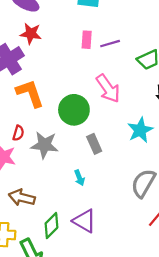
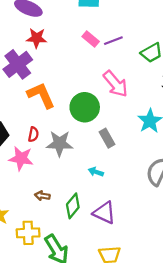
pink rectangle: (87, 40) -> (91, 39), turned -49
cyan arrow: (79, 178) -> (96, 172), turned 136
brown arrow: (22, 198) -> (42, 196), size x0.6
green diamond: (51, 225) -> (73, 206), moved

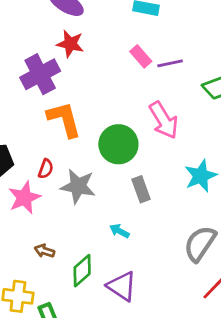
pink star: (21, 158) -> (24, 198), turned 30

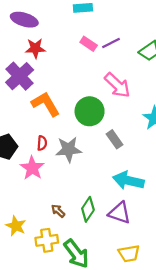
cyan arrow: (119, 231) -> (128, 181), moved, size x2.0
brown arrow: (44, 251) -> (58, 211), moved, turned 40

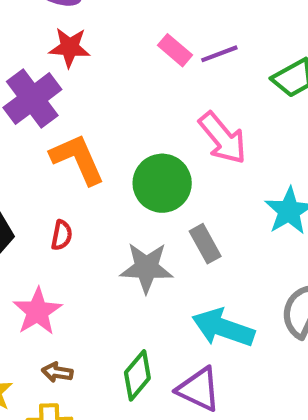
gray star: (69, 149) -> (146, 268), moved
pink star: (32, 168) -> (37, 311), moved
brown arrow: (58, 211) -> (57, 372), moved, turned -40

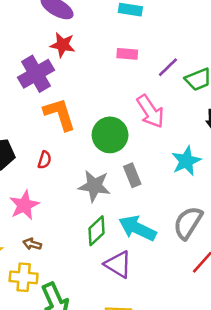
pink rectangle: (175, 50) -> (127, 54), turned -42
purple line: (219, 54) -> (168, 67), moved, turned -30
green diamond: (137, 375) -> (97, 231), moved

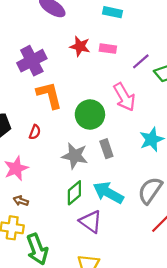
red star: (63, 45) -> (80, 46), moved

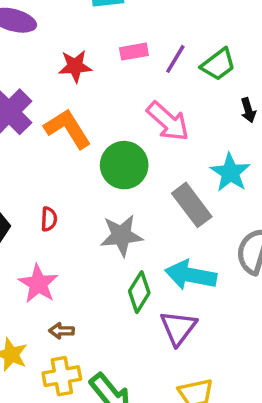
pink rectangle: (108, 49) -> (134, 52), moved
orange L-shape: (49, 95) -> (68, 129), moved
gray rectangle: (106, 149) -> (192, 205), moved, size x1.4
purple triangle: (91, 222) -> (178, 328), turned 50

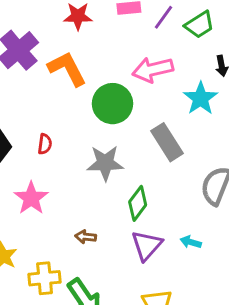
pink arrow: (168, 121) -> (153, 70), turned 120
cyan star: (230, 173) -> (201, 98), moved
cyan arrow: (191, 275) -> (191, 242), moved, size x0.5
green diamond: (139, 292) -> (138, 203), moved
brown arrow: (62, 331) -> (86, 237), moved

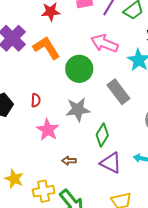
pink arrow: (153, 70) -> (104, 43), turned 40
pink star: (31, 198) -> (48, 130), moved
purple triangle: (147, 245) -> (111, 163), turned -40

